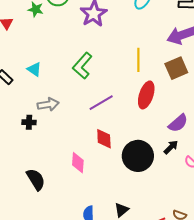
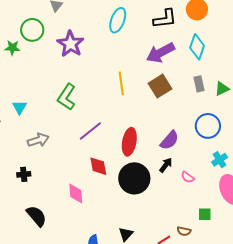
cyan triangle: (34, 69) -> (20, 107), turned 35
red ellipse: (146, 95) -> (129, 142), moved
black cross: (29, 122) -> (24, 174), moved

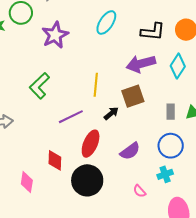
gray rectangle: (199, 84) -> (171, 112), moved
purple line: (90, 131) -> (71, 117), moved
cyan cross: (220, 160) -> (165, 174), moved
black arrow: (166, 165) -> (111, 113), moved

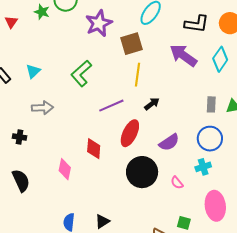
purple arrow: (141, 64) -> (183, 55), turned 48
brown square: (133, 96) -> (131, 44), moved
black circle: (87, 180) -> (142, 172), moved

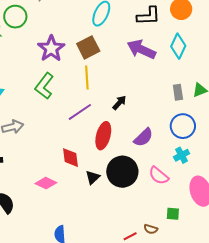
purple star: (99, 23) -> (51, 49), moved
yellow line: (138, 75) -> (87, 78), moved
pink diamond: (65, 169) -> (46, 183), turned -65
pink semicircle: (177, 183) -> (159, 176), size x1.5
black triangle: (102, 221) -> (93, 177), moved

